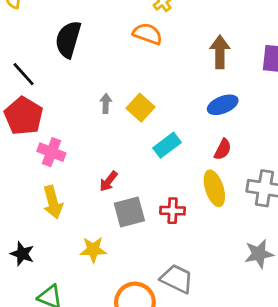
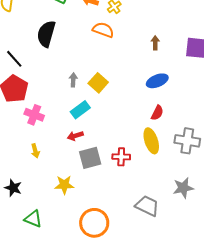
brown arrow: (220, 52) -> (155, 43), size x0.6
cyan rectangle: (167, 145) -> (80, 110), moved
red arrow: (109, 181) -> (75, 136), turned 35
yellow arrow: (53, 202) -> (35, 151), size x0.6
gray trapezoid: (177, 279) -> (147, 206), moved

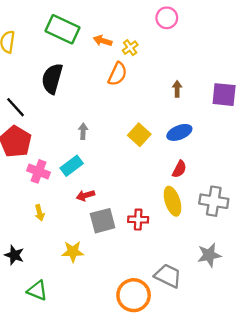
orange semicircle: (103, 30) -> (117, 74), turned 95
yellow square: (98, 83) -> (139, 135), moved
cyan rectangle: (80, 110) -> (72, 166), moved
orange circle: (94, 223) -> (134, 295), moved

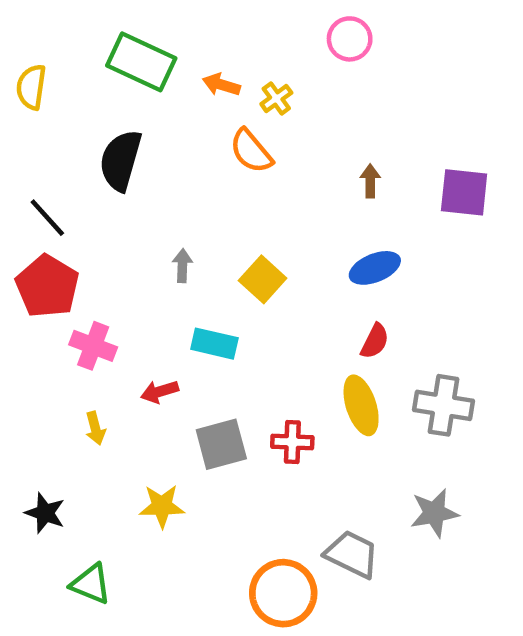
orange semicircle: (117, 74) -> (251, 151), turned 115
yellow square: (139, 135) -> (263, 279), moved
cyan rectangle: (72, 166) -> (214, 344), moved, turned 50
red arrow: (85, 195) -> (160, 392), moved

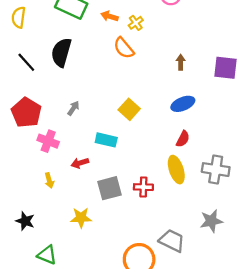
black line: (47, 218) -> (26, 62), moved
gray arrow: (182, 266) -> (73, 108), moved, turned 32

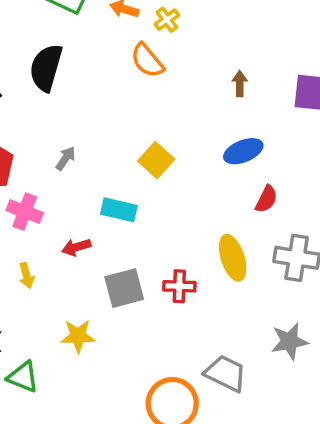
red semicircle: (183, 139) -> (266, 199), moved
green triangle: (47, 255) -> (23, 377), moved

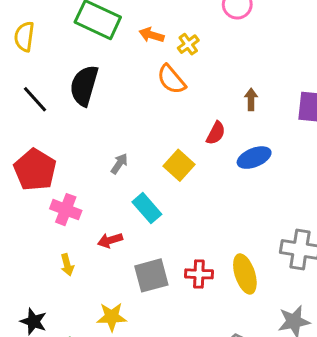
gray arrow: (66, 158) -> (119, 164), moved
red semicircle: (266, 199) -> (216, 133), moved
cyan rectangle: (119, 210) -> (147, 208), turned 36
yellow ellipse: (233, 258) -> (245, 274), moved

